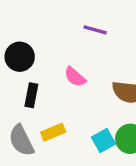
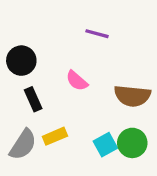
black rectangle: (31, 95) -> (33, 99), turned -35
gray semicircle: (21, 140) -> (23, 145), turned -120

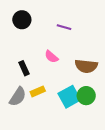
black circle: (21, 61) -> (22, 20), moved
cyan square: (105, 145) -> (69, 97), size x1.5

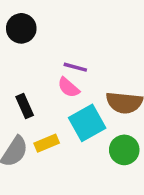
purple line: (64, 27) -> (75, 67), moved
cyan square: (69, 97) -> (87, 123), moved

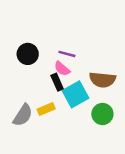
black circle: (21, 28) -> (28, 54), moved
black rectangle: (25, 106) -> (57, 82), moved

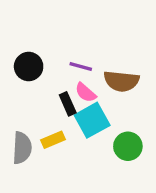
pink semicircle: (62, 69) -> (86, 93), moved
brown semicircle: (102, 80) -> (121, 81), moved
gray semicircle: (23, 115) -> (22, 148), turned -30

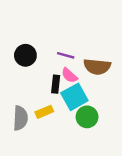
black rectangle: (68, 104) -> (56, 84), turned 30
green circle: (128, 146) -> (87, 117), moved

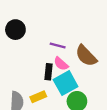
black circle: (25, 55) -> (15, 30), moved
brown semicircle: (97, 67) -> (86, 56), turned 40

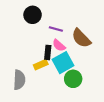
black circle: (15, 30) -> (33, 15), moved
yellow rectangle: (38, 97) -> (41, 65), moved

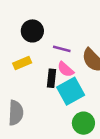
yellow rectangle: (41, 65) -> (22, 63), moved
green circle: (73, 79) -> (83, 123), moved

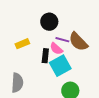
black circle: (32, 31) -> (49, 22), moved
purple line: (62, 49) -> (62, 40), moved

